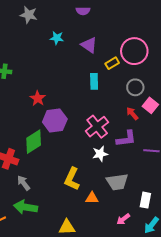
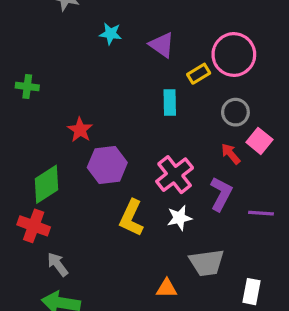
purple L-shape: (126, 139) -> (221, 194), turned -55
green diamond: (34, 142) -> (46, 184), moved
yellow L-shape: (72, 179) -> (131, 218), moved

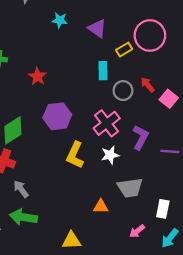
gray circle: (235, 112) -> (123, 91), moved
red star: (80, 130) -> (37, 76), moved
red arrow: (231, 154) -> (148, 85), moved

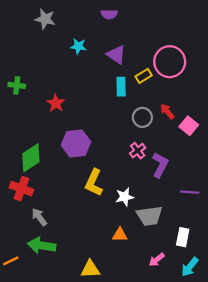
cyan rectangle: (103, 71) -> (121, 87), moved
pink cross: (107, 123) -> (138, 151), moved, size x0.6
purple line: (170, 151) -> (190, 192), moved
white star: (110, 155) -> (125, 197), moved

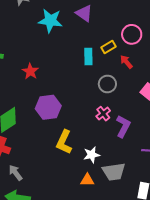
cyan star: (78, 46) -> (50, 21), size x1.6
purple triangle: (116, 55) -> (84, 13), moved
pink circle: (170, 62) -> (132, 34), size x0.7
red arrow: (167, 111) -> (126, 62), moved
orange triangle: (120, 235) -> (87, 180), moved

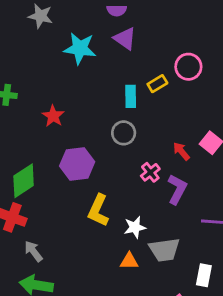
red arrow: (126, 62) -> (181, 151), moved
gray circle: (107, 84) -> (124, 133), moved

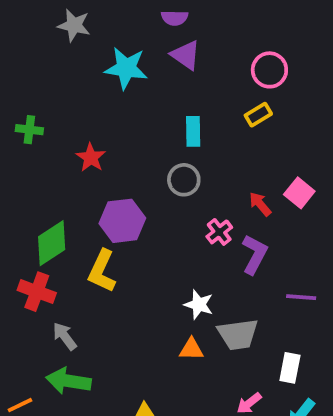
pink circle: (188, 67) -> (269, 70), moved
yellow rectangle: (157, 84) -> (258, 115), moved
yellow L-shape: (98, 210) -> (102, 271), moved
white star: (135, 227) -> (199, 305), turned 30

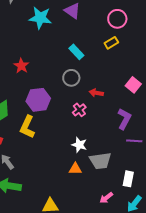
cyan rectangle: (193, 131) -> (76, 52), turned -42
red arrow: (260, 204) -> (96, 93), moved, turned -40
pink cross: (219, 232) -> (79, 110), moved
purple L-shape: (255, 254) -> (124, 119), moved

